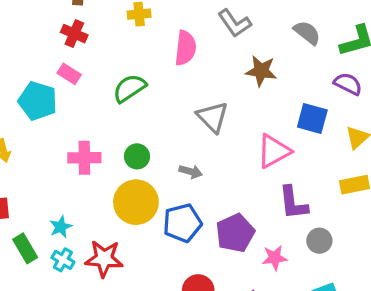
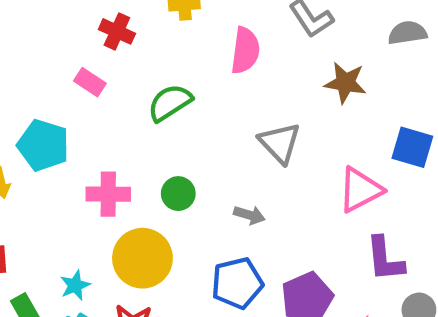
gray semicircle: (307, 33) -> (407, 33), turned -48
red cross: (74, 34) -> (117, 31), moved
cyan pentagon: (38, 101) -> (43, 145), moved
yellow circle: (136, 202) -> (142, 258), moved

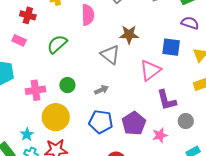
brown star: (345, 83) -> (129, 35), moved
gray arrow: (249, 215) -> (101, 90), turned -32
blue pentagon: (237, 283) -> (101, 122), turned 30

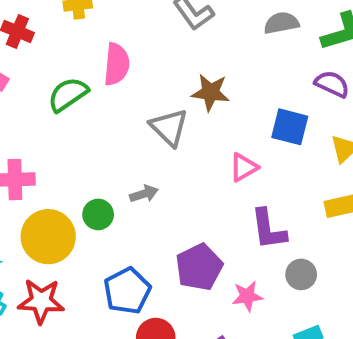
pink semicircle: (88, 15) -> (117, 64), moved
pink triangle: (150, 70) -> (244, 167), size x0.7
green circle: (67, 85) -> (98, 214), moved
blue pentagon: (101, 122) -> (127, 291), moved, turned 30

